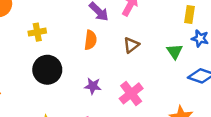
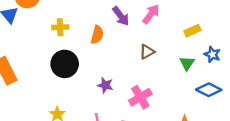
yellow rectangle: (190, 15) -> (192, 31), moved, turned 49
orange semicircle: (90, 40) -> (97, 35), moved

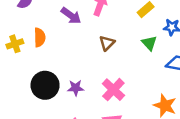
orange semicircle: (97, 35) -> (40, 37), moved
black circle: (65, 64) -> (45, 85), moved

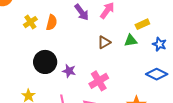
green triangle: (149, 43) -> (131, 41), moved, turned 48
yellow cross: (15, 44) -> (30, 22), turned -32

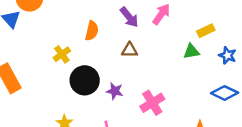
yellow cross: (30, 22) -> (62, 54), moved
brown triangle: (104, 42) -> (130, 50), moved, turned 32

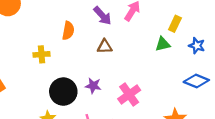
yellow rectangle: (206, 31) -> (175, 24), turned -35
yellow cross: (62, 54) -> (42, 54), turned 35
black circle: (85, 80) -> (63, 92), moved

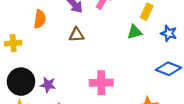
purple star: (93, 86) -> (48, 85), moved
black circle: (63, 92) -> (21, 82), moved
pink cross: (129, 94) -> (101, 83), turned 35

